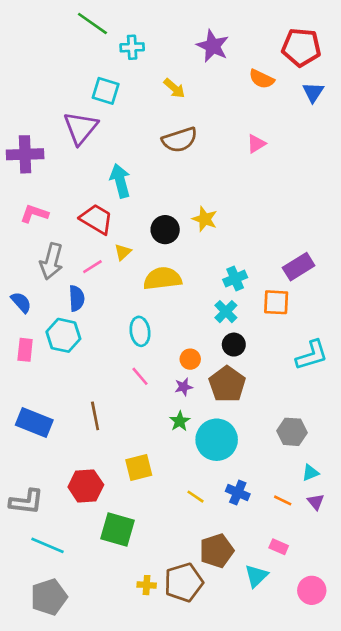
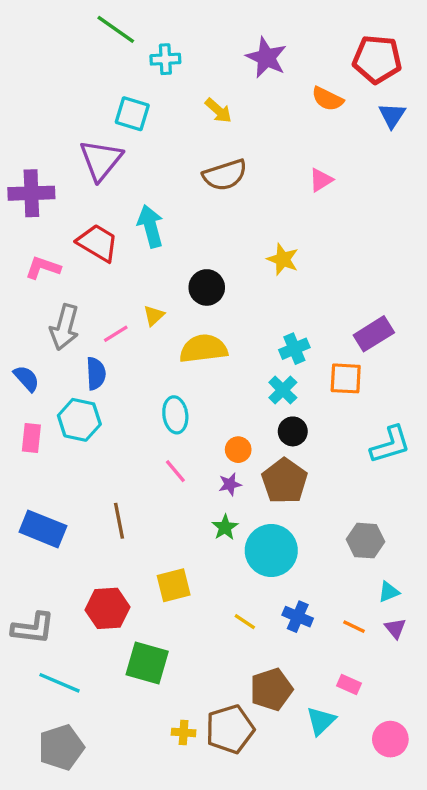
red trapezoid: (96, 219) -> (98, 243), moved
yellow star: (205, 219) -> (283, 259), moved

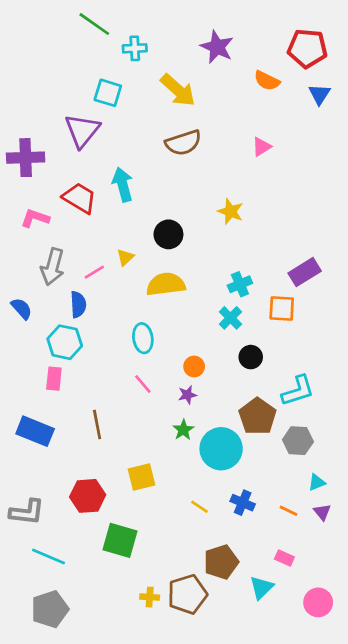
yellow arrow: (218, 110) -> (178, 90), size x1.6
black circle: (293, 431) -> (251, 357), moved
pink rectangle: (31, 438) -> (54, 379), moved
cyan L-shape: (390, 445) -> (298, 391), moved
brown pentagon: (284, 481) -> (257, 416), moved

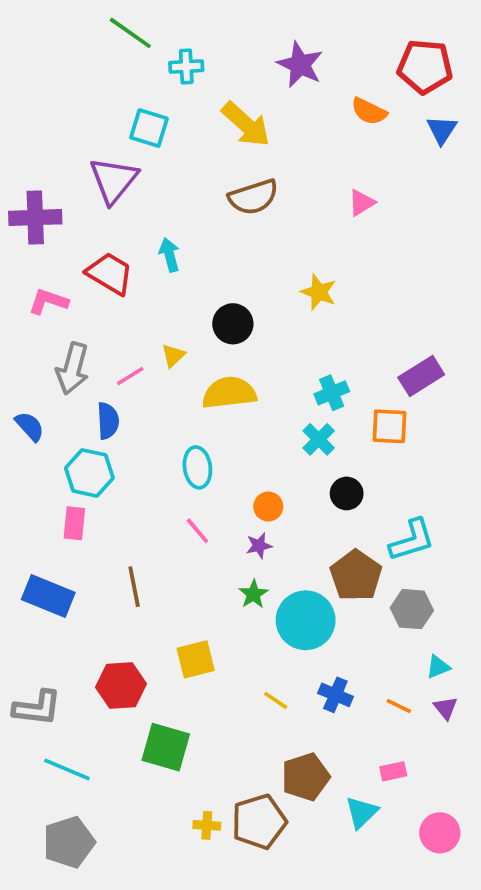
cyan arrow: (123, 184) -> (169, 255), size x0.7
pink rectangle: (284, 558) -> (393, 771), turned -36

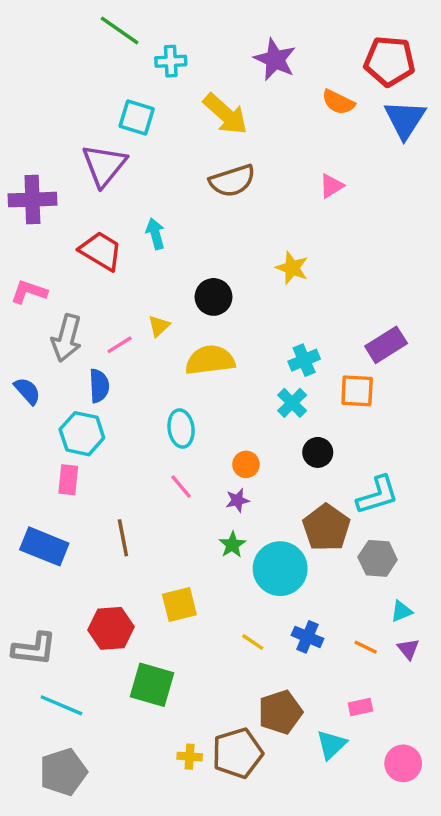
blue triangle: (442, 130) -> (405, 119), size x1.5
pink L-shape: (48, 301) -> (29, 292), moved

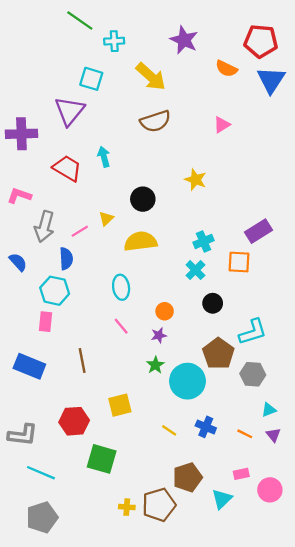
pink circle: (403, 763) -> (270, 490), moved

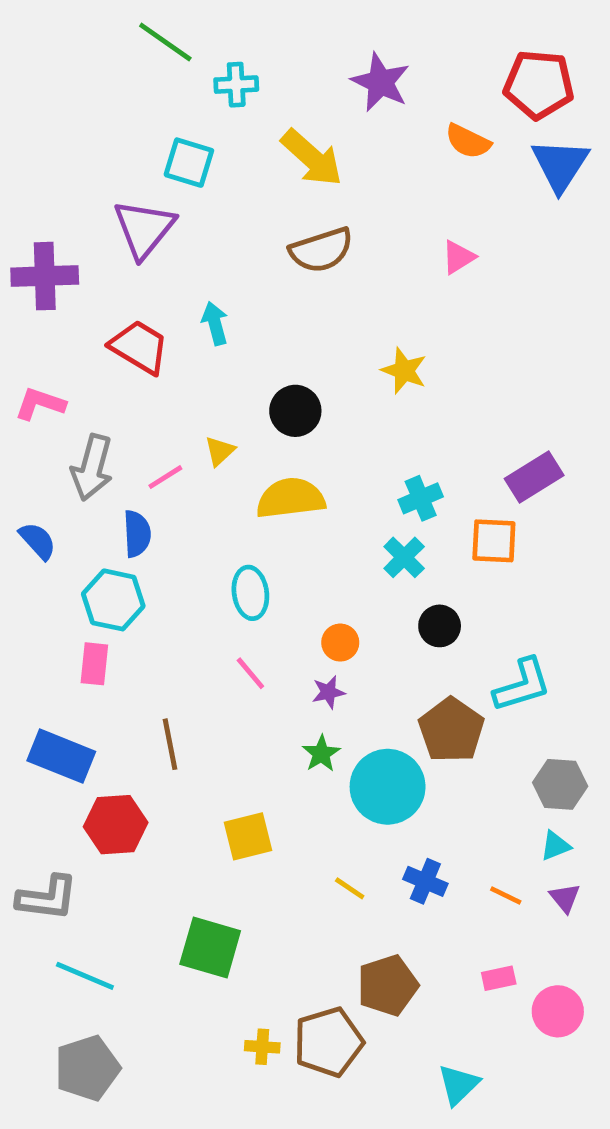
gray hexagon: (253, 374) -> (560, 784), moved
red hexagon: (74, 421) -> (116, 825), moved
cyan triangle: (222, 499) -> (458, 1085), moved

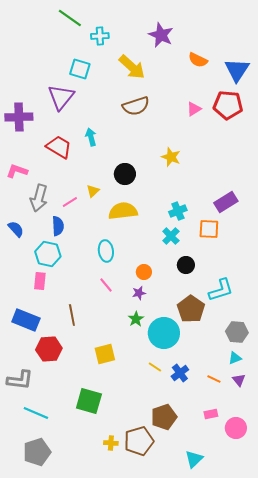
red pentagon: (539, 85) -> (228, 105), moved
blue cross: (425, 881) -> (180, 373), turned 30
yellow line: (350, 888) -> (155, 367), moved

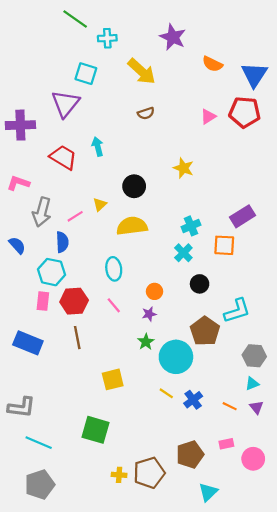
brown semicircle: (136, 106) -> (146, 113), size x0.6
red hexagon: (49, 349) -> (74, 301), moved
brown pentagon: (164, 417) -> (190, 454), moved

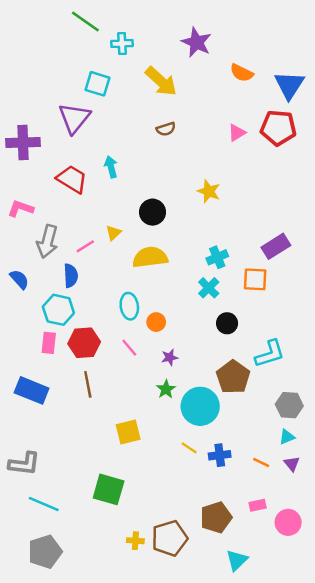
orange circle: (154, 291) -> (156, 322), moved
blue cross: (193, 400) -> (220, 455), turned 30

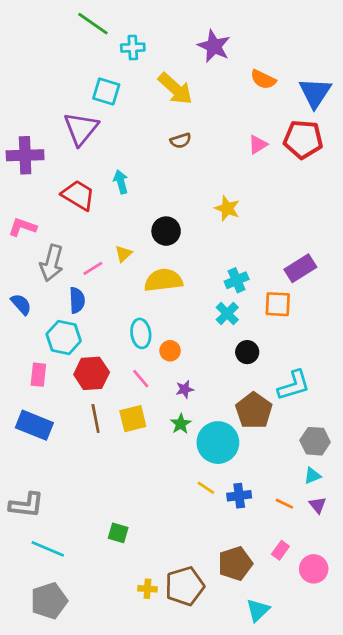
pink rectangle: (49, 343) -> (38, 375), moved
yellow square: (128, 432) -> (133, 419), moved
green square: (109, 489) -> (118, 533), size x0.6
pink rectangle: (258, 505) -> (280, 550), turned -42

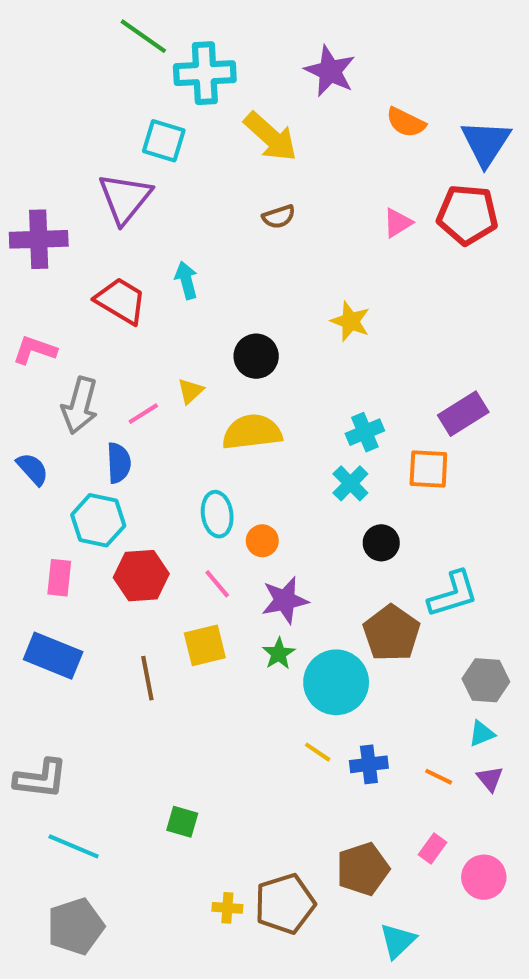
cyan cross: (133, 48) -> (205, 73), size x1.6
purple star: (185, 389) -> (285, 600), size x1.6
brown line: (96, 419) -> (147, 678), moved

